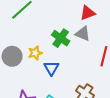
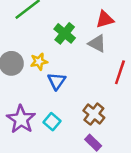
green cross: (61, 38) -> (65, 33), moved

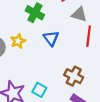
gray triangle: (97, 43) -> (79, 14), moved
blue triangle: (57, 81) -> (51, 38), moved

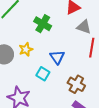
blue triangle: (51, 38) -> (57, 57), moved
cyan square: (39, 90) -> (43, 74), moved

